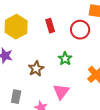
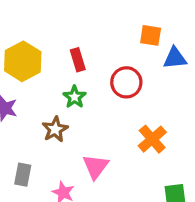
red circle: (80, 30) -> (126, 82), moved
green star: (65, 59) -> (75, 97), moved

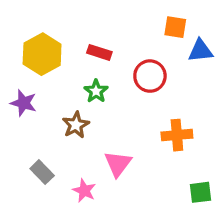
red rectangle: (78, 60) -> (99, 52), turned -55
orange cross: (152, 139) -> (177, 135), turned 36
gray rectangle: (23, 175) -> (42, 172), turned -55

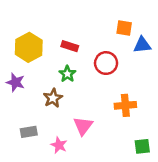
gray rectangle: (42, 172) -> (29, 132), turned -56

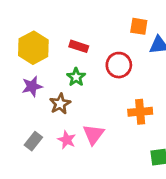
purple star: (15, 82) -> (32, 86), moved, turned -30
gray rectangle: (29, 132) -> (33, 141), turned -42
pink star: (59, 145) -> (67, 140), moved

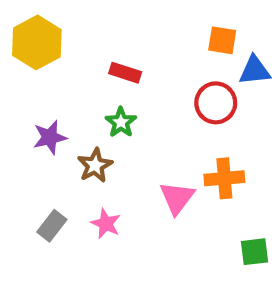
yellow hexagon: (33, 48) -> (37, 42), moved
red circle: (119, 65) -> (216, 103), moved
pink triangle: (93, 134) -> (177, 198), moved

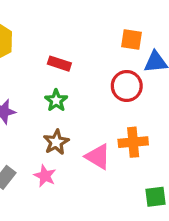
brown star: (95, 165) -> (56, 142), moved
pink triangle: (177, 198) -> (98, 157), turned -36

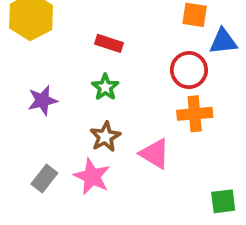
orange cross: (133, 142) -> (195, 114), moved
pink star: (45, 176) -> (92, 177), size x1.4

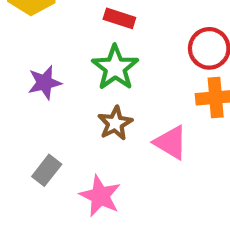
green star: (105, 87) -> (115, 68), size x1.5
pink star: (92, 177) -> (100, 196), moved

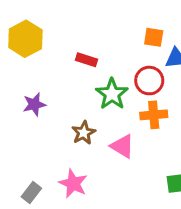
green star: (115, 68) -> (112, 94), moved
gray rectangle: (47, 170) -> (31, 192), moved

